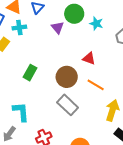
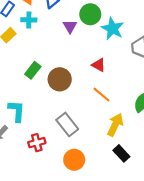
cyan star: (96, 24) -> (112, 28), size x1.5
brown circle: (67, 77) -> (60, 79), moved
gray rectangle: (68, 105) -> (67, 124), moved

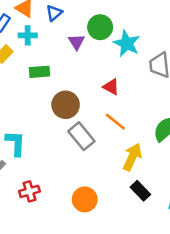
green rectangle: (33, 70) -> (39, 72), moved, turned 49
gray rectangle: (67, 124) -> (81, 136), moved
red cross: (37, 143) -> (29, 191), moved

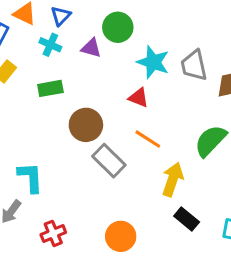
cyan cross: (28, 35) -> (50, 45), moved, turned 30
purple triangle: (76, 42) -> (91, 48), turned -36
cyan star: (127, 43) -> (153, 62), moved

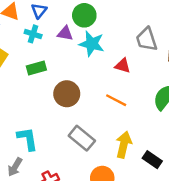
cyan star: (153, 62) -> (92, 44), moved
red triangle: (139, 98) -> (123, 66), moved
gray rectangle: (109, 161) -> (82, 138), moved
yellow arrow: (173, 179) -> (124, 145), moved

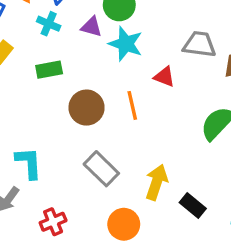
gray trapezoid: (147, 39) -> (199, 44), turned 110
orange line: (116, 100) -> (132, 105), moved, turned 45

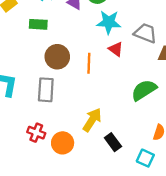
cyan star: (126, 44) -> (109, 22), moved, turned -30
gray rectangle: (101, 169) -> (46, 90), moved, turned 35
red cross: (53, 222) -> (36, 133), moved, turned 30

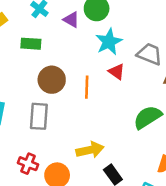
cyan star: (109, 22) -> (109, 42), turned -30
yellow arrow: (92, 120) -> (90, 150), turned 45

